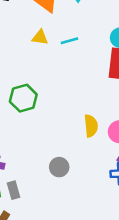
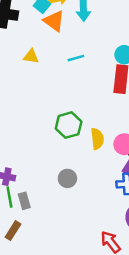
yellow triangle: (40, 37) -> (31, 56), moved
green hexagon: (23, 98) -> (69, 125), moved

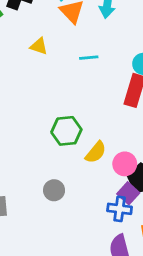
yellow semicircle: (97, 139) -> (96, 152), turned 35

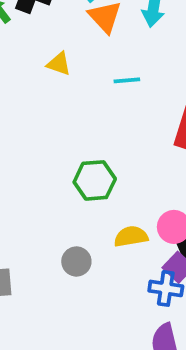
yellow semicircle: (96, 152) -> (131, 236), moved, turned -140

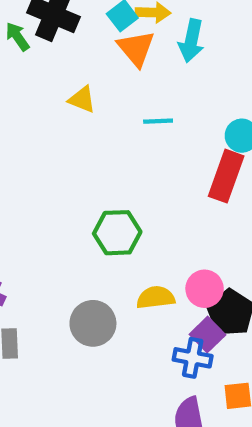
gray circle: (76, 261) -> (93, 323), size x1.4

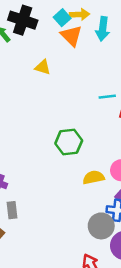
cyan line: (158, 121) -> (107, 97), moved
gray circle: (93, 323) -> (101, 226), moved

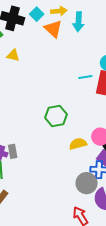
cyan square: (62, 18) -> (37, 14), moved
yellow triangle: (43, 67) -> (13, 55), moved
gray rectangle: (12, 210) -> (13, 151), moved

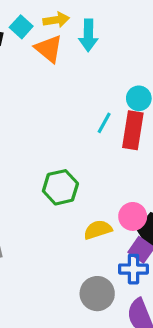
cyan line: (85, 77) -> (104, 123), turned -48
gray circle: (87, 183) -> (97, 294), moved

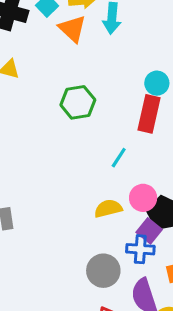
cyan line: (104, 123) -> (119, 158), moved
green hexagon: (60, 187) -> (78, 102), moved

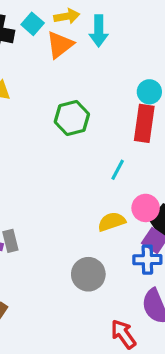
orange triangle: (72, 29) -> (60, 45), turned 44
gray circle: (103, 271) -> (88, 274), moved

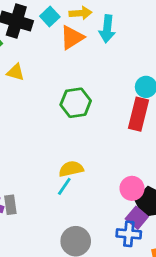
cyan line: (118, 170) -> (64, 186), moved
yellow semicircle: (112, 222) -> (71, 169), moved

